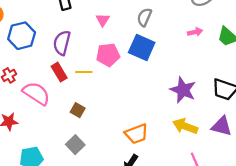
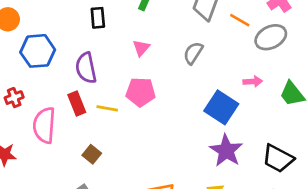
purple semicircle: (62, 43) -> (86, 68), turned -35
blue square: (142, 47) -> (221, 107), moved
pink semicircle: (36, 93) -> (44, 125), turned -128

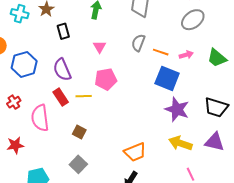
orange line: (240, 20) -> (161, 52), moved

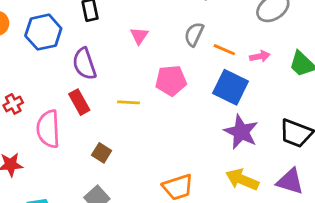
blue hexagon: (24, 64) -> (43, 32), moved
pink pentagon: (106, 79) -> (171, 81), moved
yellow line: (84, 96) -> (129, 102), moved

